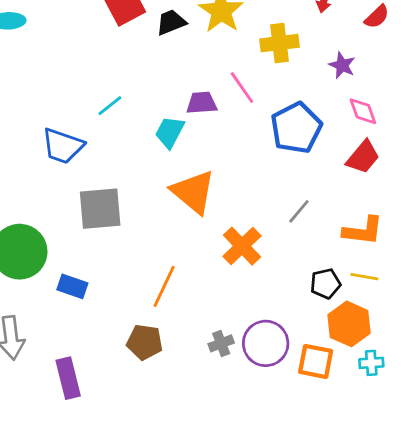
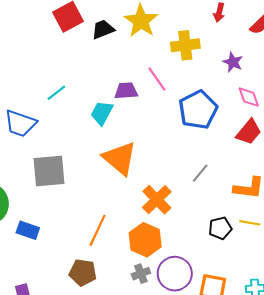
orange hexagon: (349, 324) -> (145, 240), moved

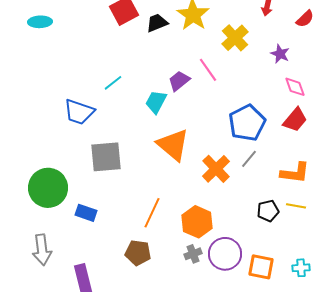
yellow cross: (185, 45) -> (235, 38), turned -36
purple trapezoid: (126, 91) -> (179, 81), turned -35
blue pentagon: (198, 110) -> (247, 123), moved
orange cross: (157, 200) -> (216, 169), moved

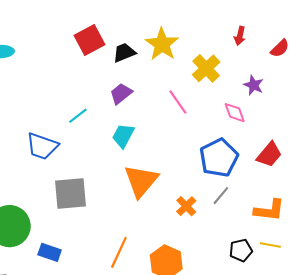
purple trapezoid: (179, 81) -> (121, 94), moved
pink diamond: (295, 87) -> (235, 113), moved
orange triangle: (173, 145) -> (141, 181), turned 30
orange cross: (216, 169) -> (186, 206), size x0.7

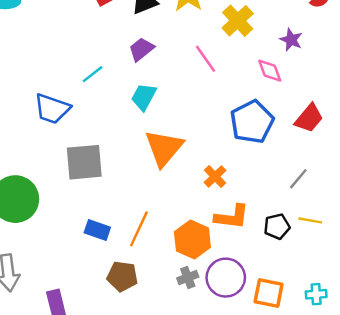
gray line: (221, 196) -> (298, 179), moved
orange L-shape: (269, 210) -> (232, 217), moved
blue rectangle: (50, 252) -> (97, 230), moved

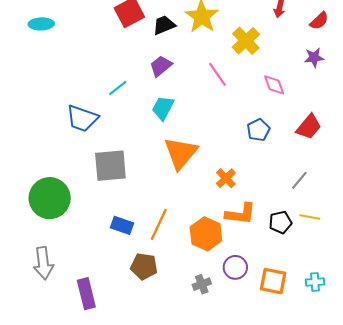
purple star: (291, 40) -> (314, 58), moved, turned -30
blue pentagon: (252, 122) -> (258, 130), size x0.6
gray cross: (188, 278) -> (202, 284), moved
purple circle: (226, 278) -> (235, 267), size x0.7

